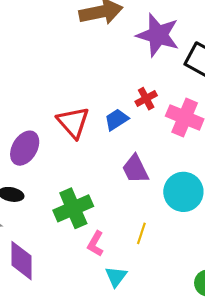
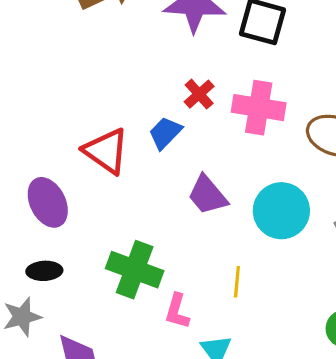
purple ellipse: (25, 148) -> (48, 202), turned -44
green cross: (73, 208) -> (135, 270), turned -33

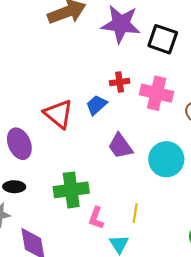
red cross: (199, 94) -> (120, 82), turned 30
green cross: (135, 270) -> (71, 190), turned -32
yellow line: (237, 282) -> (135, 213), moved

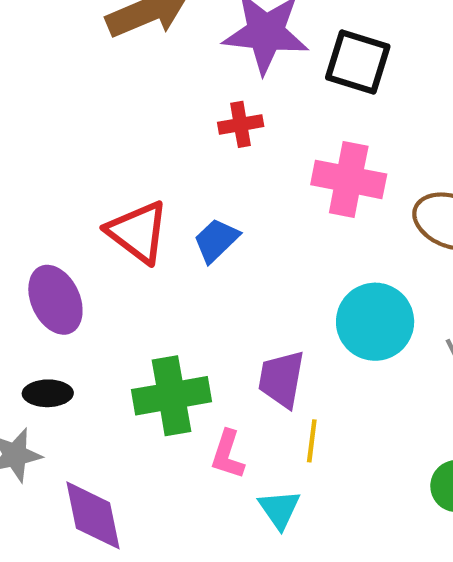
red cross: (120, 82) -> (241, 124), moved
blue trapezoid: (96, 105) -> (216, 240), moved
purple trapezoid: (120, 146) -> (282, 379), moved, turned 48

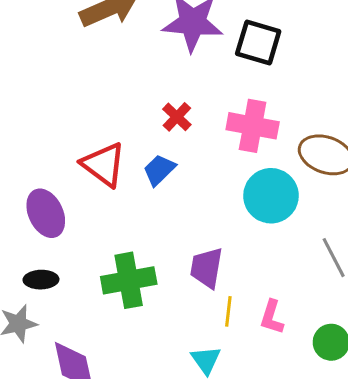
red cross: (241, 124) -> (177, 117), moved, turned -36
cyan circle: (375, 322) -> (271, 196), moved
pink L-shape: (228, 455) -> (272, 317), moved

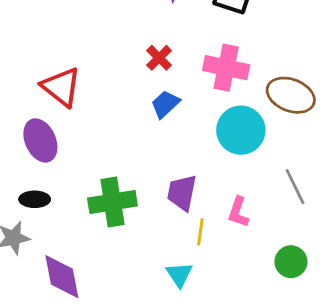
red triangle: (104, 165) -> (61, 87), moved
blue trapezoid: (159, 170) -> (165, 104), moved
pink L-shape: (272, 317) -> (238, 212), moved

